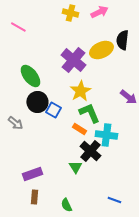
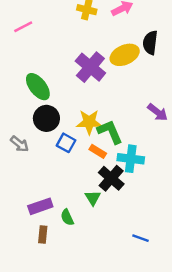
pink line: (18, 27) -> (23, 27), turned -56
yellow star: (80, 91) -> (89, 122), moved, turned 30
blue square: (53, 110) -> (66, 143), moved
green semicircle: (66, 205) -> (67, 217), moved

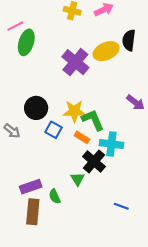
green ellipse: (38, 87) -> (26, 42), moved, turned 55
brown rectangle: (43, 234) -> (33, 212), size x1.6
blue line: (141, 238) -> (121, 206), moved

